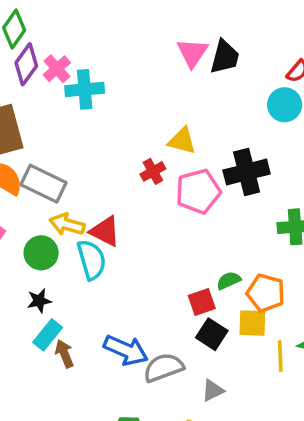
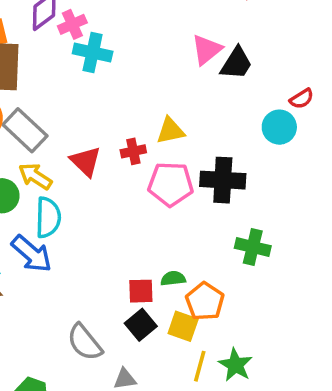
yellow triangle: (182, 141) -> (170, 131), turned -44
red triangle: (105, 231) -> (86, 161), moved
blue arrow: (126, 350) -> (32, 254), moved
gray semicircle: (164, 368) -> (85, 342), turned -126

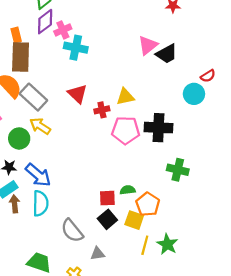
black trapezoid: (236, 63) -> (167, 54), turned 30
red triangle: (86, 161) -> (78, 94), moved
cyan semicircle: (48, 217) -> (40, 203), moved

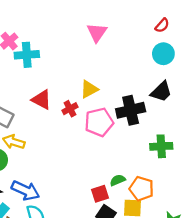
black trapezoid: (167, 54) -> (161, 92), moved
red semicircle: (208, 76) -> (162, 25), moved
cyan circle: (194, 94) -> (163, 54), moved

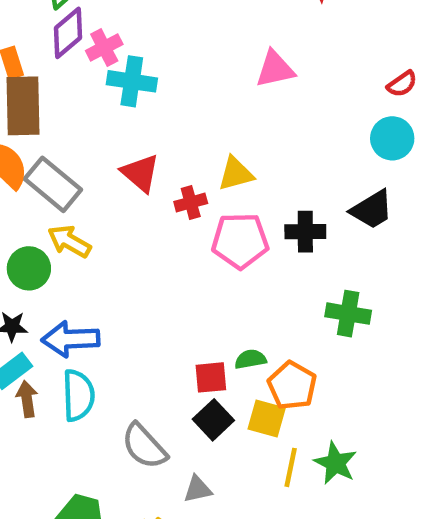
pink triangle: (97, 32) -> (275, 69), turned 30
black cross: (131, 110) -> (305, 232), size x0.7
blue arrow: (25, 191) -> (71, 339), turned 140

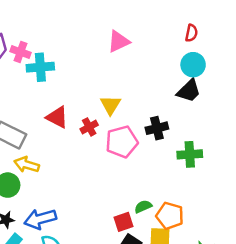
pink cross: (104, 48) -> (20, 52), turned -30
red semicircle: (402, 84) -> (191, 33), turned -30
yellow triangle: (236, 174) -> (110, 105), turned -30
black trapezoid: (372, 209) -> (189, 91), moved
green cross: (348, 314) -> (190, 154), moved

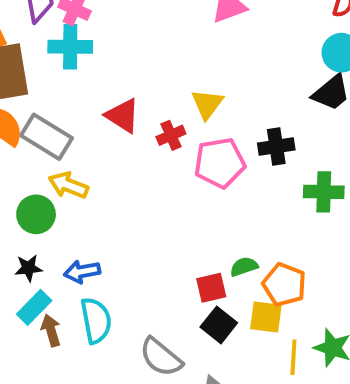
cyan cross: (40, 67) -> (70, 47), moved
blue arrow: (40, 219) -> (82, 272), size x0.7

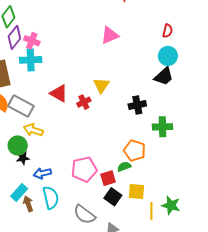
pink pentagon: (220, 163) -> (84, 169), moved
black star: (28, 268) -> (23, 158), moved
orange pentagon: (284, 285) -> (135, 151), moved

